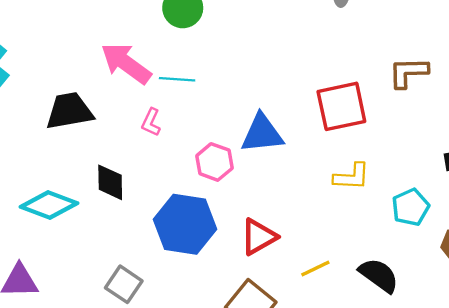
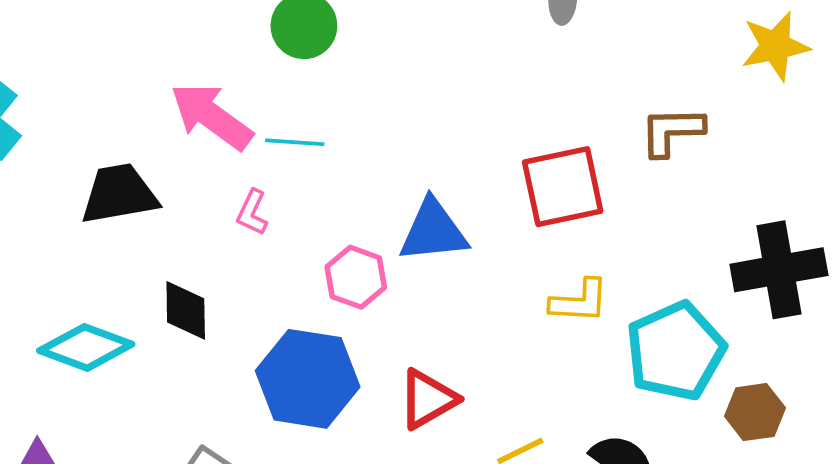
cyan pentagon: (411, 207) -> (675, 351), size x1.6

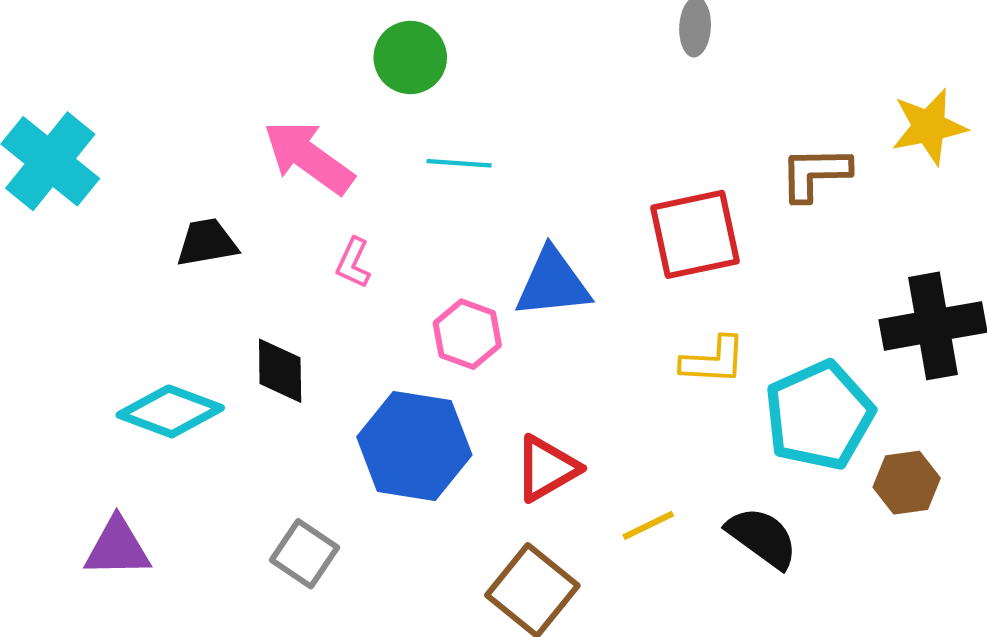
yellow star: (775, 46) -> (929, 127), moved
cyan line: (295, 142) -> (459, 163), moved
black trapezoid: (119, 194) -> (207, 243), size x0.7

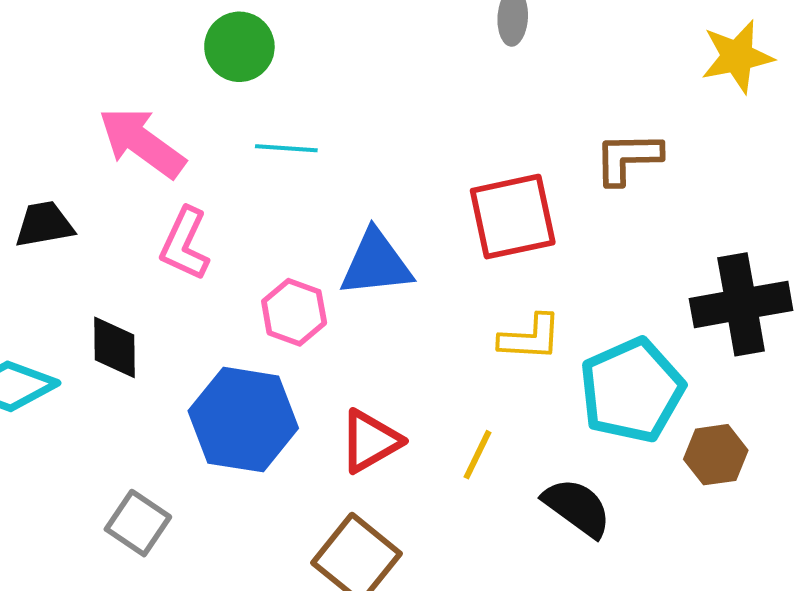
yellow star: (929, 127) -> (737, 57), moved
pink L-shape: (353, 263) -> (185, 244), size x1.5
yellow line: (648, 525) -> (478, 455), moved, turned -38

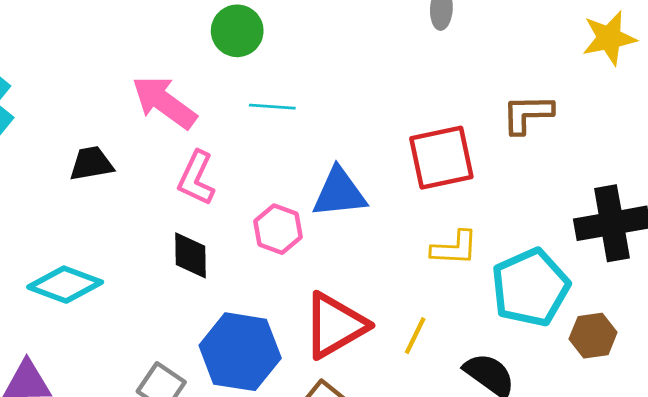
black diamond: (115, 347) -> (191, 255), moved
blue hexagon: (243, 420) -> (240, 352), moved
red triangle: (370, 441) -> (335, 325), size x1.4

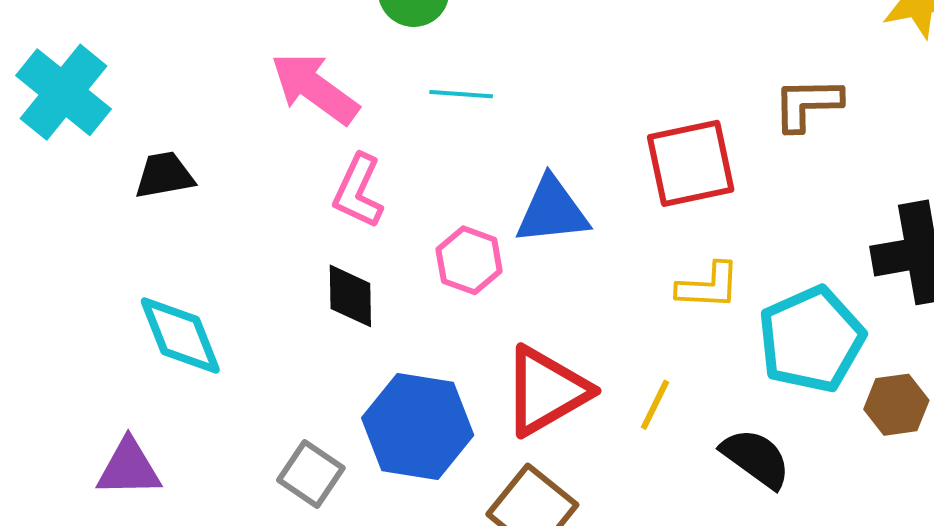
black trapezoid: (91, 164) -> (164, 175), moved
cyan diamond: (65, 285) -> (180, 336), turned 48

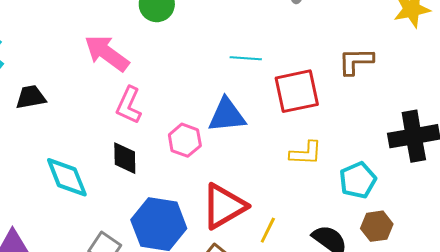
cyan line: (461, 94) -> (246, 58), moved
cyan diamond: (180, 336) -> (67, 177), moved
cyan pentagon: (811, 339) -> (358, 180), size x0.7
yellow line: (655, 405) -> (268, 230), moved
brown hexagon: (896, 405) -> (377, 226), moved

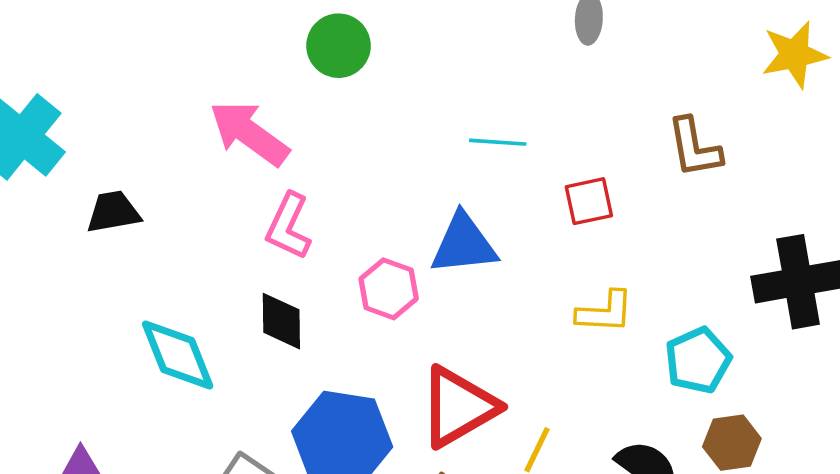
brown L-shape: (356, 61) -> (694, 148), turned -99
red square: (297, 91) -> (589, 201), size x0.6

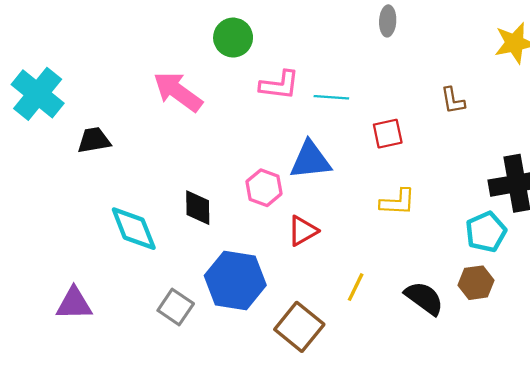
brown L-shape: (694, 148) -> (453, 100), size x0.7
pink L-shape: (288, 226) -> (279, 85), moved, turned -108
cyan pentagon: (698, 360) -> (486, 232), moved
red triangle: (458, 407) -> (303, 231), moved, size x0.6

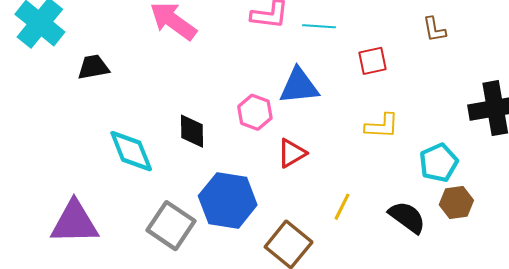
cyan pentagon: (486, 232) -> (439, 163), moved
purple triangle: (74, 304) -> (74, 222), size x1.4
gray square: (176, 307) -> (171, 226), size x1.4

